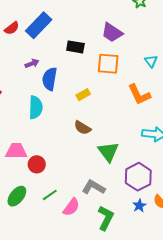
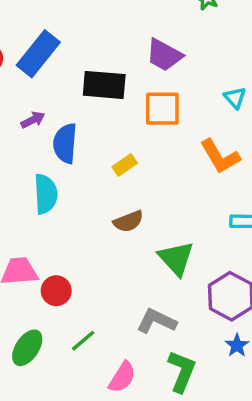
black rectangle: (75, 47) -> (104, 85), size x1.4
brown semicircle: (82, 128) -> (128, 221), turned -48
pink semicircle: (71, 207) -> (122, 377), moved

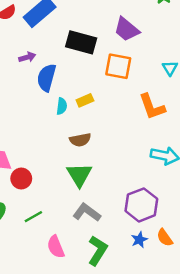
cyan semicircle: (46, 194) -> (62, 106), moved, size x0.6
green triangle: (176, 258) -> (79, 175), moved
pink semicircle: (122, 377) -> (56, 247), turned 115

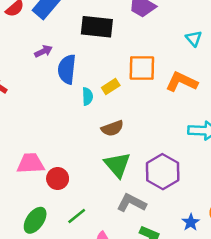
orange square: (118, 66) -> (142, 68), moved
orange L-shape: (152, 107) -> (182, 82), turned 144
purple hexagon: (141, 205) -> (163, 172), moved

